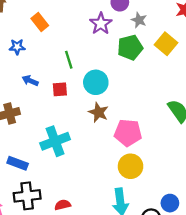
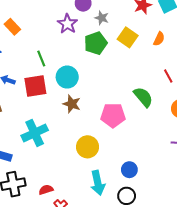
red square: (60, 89) -> (35, 86), size x1.6
pink pentagon: (128, 133) -> (113, 115), moved
yellow circle: (131, 166) -> (88, 147), moved
blue circle: (170, 203) -> (129, 170), moved

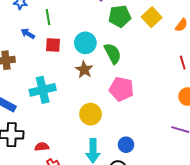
green line: (41, 59) -> (48, 17), moved
red square: (35, 86) -> (53, 45), size x0.7
green semicircle: (143, 97) -> (113, 53), moved

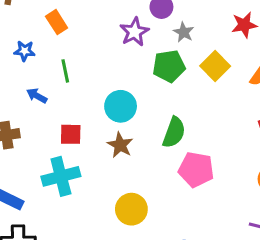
red square: (53, 45) -> (71, 134), moved
green semicircle: (113, 53) -> (174, 132), moved, turned 50
pink pentagon: (121, 89) -> (196, 170), moved

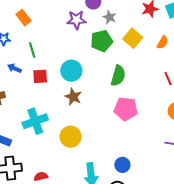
purple star: (134, 32) -> (76, 20), turned 30
green semicircle: (174, 132) -> (118, 76), moved
red square: (71, 134) -> (40, 76), moved
yellow circle: (131, 209) -> (71, 137), moved

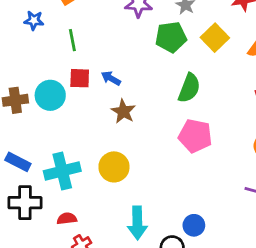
blue arrow: (14, 68) -> (111, 78), moved
cyan circle: (71, 71) -> (50, 95), moved
cyan cross: (35, 121) -> (62, 171), moved
blue circle: (122, 165) -> (194, 225), moved

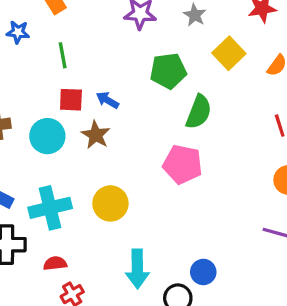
green pentagon: (171, 37) -> (168, 71), moved
cyan circle: (50, 95) -> (47, 136), moved
brown star: (123, 111) -> (96, 135), moved
pink pentagon: (195, 136) -> (183, 164), moved

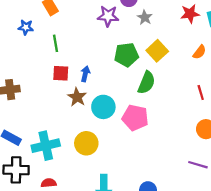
yellow square: (229, 53) -> (157, 51), moved
blue arrow: (107, 100) -> (85, 74), turned 72
cyan circle: (47, 136) -> (103, 107), moved

